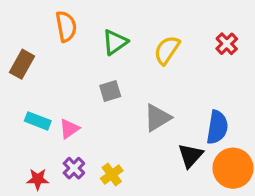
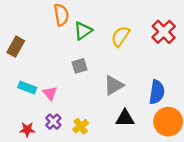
orange semicircle: (66, 26) -> (61, 15), moved
red cross: (227, 44) -> (164, 32), size x1.5
pink triangle: (69, 129) -> (50, 93), turned -35
black triangle: (190, 156) -> (125, 118), moved, turned 48

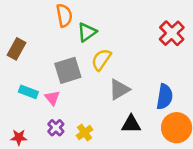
yellow semicircle: (120, 36) -> (101, 60), moved
gray square: (79, 66) -> (68, 70), moved, size x1.6
red star: (27, 130) -> (19, 137), moved

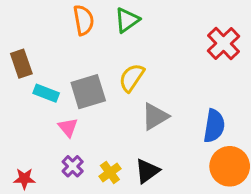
green triangle: (87, 32) -> (127, 20), moved
brown rectangle: (16, 49) -> (21, 64), turned -48
cyan rectangle: (28, 92) -> (46, 93), moved
black triangle: (131, 124) -> (147, 171), moved, turned -36

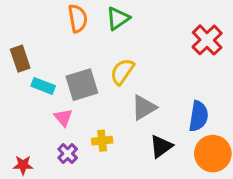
black triangle: (147, 171) -> (161, 146), moved
yellow cross: (110, 172) -> (102, 141), moved, turned 30

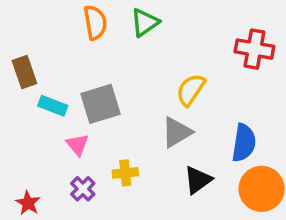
red cross: (207, 40) -> (254, 49), turned -36
yellow semicircle: (122, 72) -> (191, 90), moved
red star: (23, 165) -> (28, 203), turned 30

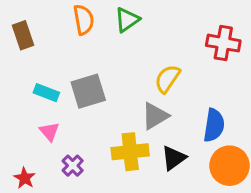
brown rectangle: (24, 72) -> (23, 35), moved
pink triangle: (78, 145) -> (49, 132), moved
yellow cross: (125, 173) -> (130, 152), moved, size x1.6

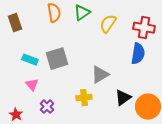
yellow semicircle: (167, 79) -> (108, 24), moved
blue semicircle: (214, 125) -> (138, 54), moved
yellow cross: (130, 152) -> (84, 98), size x0.7
black triangle: (174, 158) -> (123, 98), moved

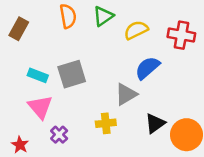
brown rectangle: (15, 23) -> (19, 29), turned 48
yellow semicircle: (108, 24) -> (136, 30), turned 30
blue semicircle: (138, 54) -> (147, 68), moved, turned -140
pink triangle: (32, 85) -> (40, 107), size x1.5

